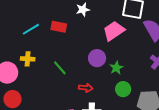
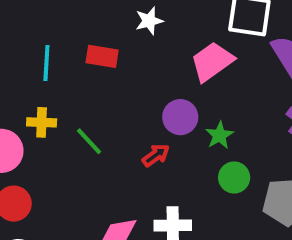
cyan line: (31, 29) -> (46, 63), turned -54
green line: (60, 68) -> (89, 141), moved
red arrow: (86, 88) -> (156, 155), moved, turned -40

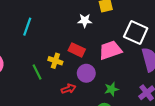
red rectangle: (102, 56) -> (77, 50), moved
yellow cross: (42, 122) -> (55, 61), moved
green star: (219, 135) -> (111, 89), moved

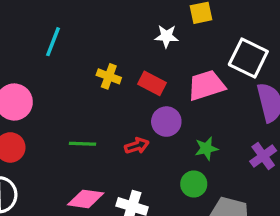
cyan line: (27, 27) -> (53, 42), moved
yellow cross: (55, 61) -> (109, 76), moved
green line: (37, 72) -> (83, 144), moved, turned -63

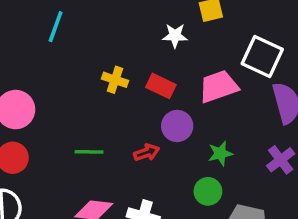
cyan line: (53, 42) -> (56, 27), moved

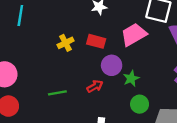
yellow cross: (115, 80) -> (65, 43), turned -35
green star: (220, 153) -> (131, 79), moved

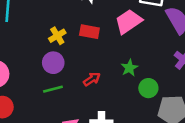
purple circle: (112, 65) -> (53, 63), moved
green circle: (140, 104) -> (148, 88), moved

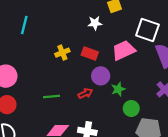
purple circle: (53, 63) -> (101, 76), moved

